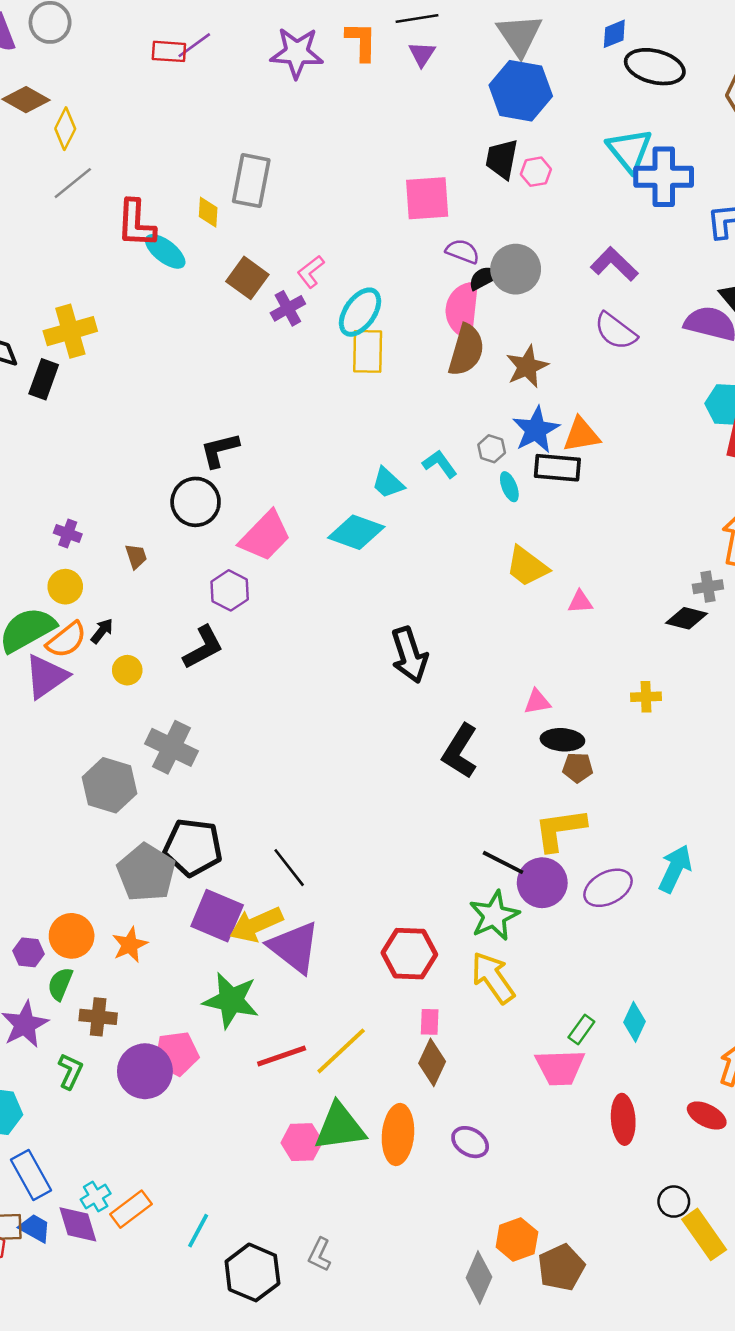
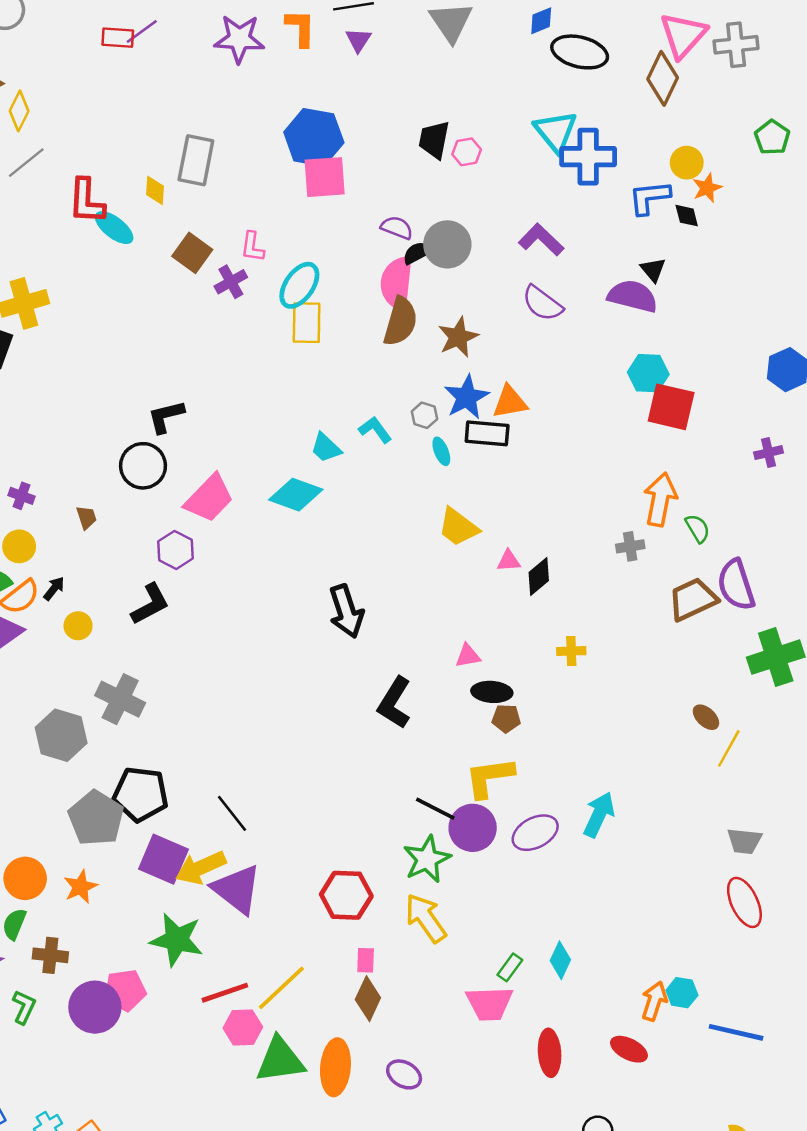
blue hexagon: (521, 91) -> (314, 137), moved
pink square: (427, 198) -> (325, 177), moved
pink L-shape: (311, 272) -> (252, 247), turned -44
black diamond: (686, 618) -> (539, 576), moved, turned -54
pink hexagon: (302, 1142) -> (243, 1028), moved

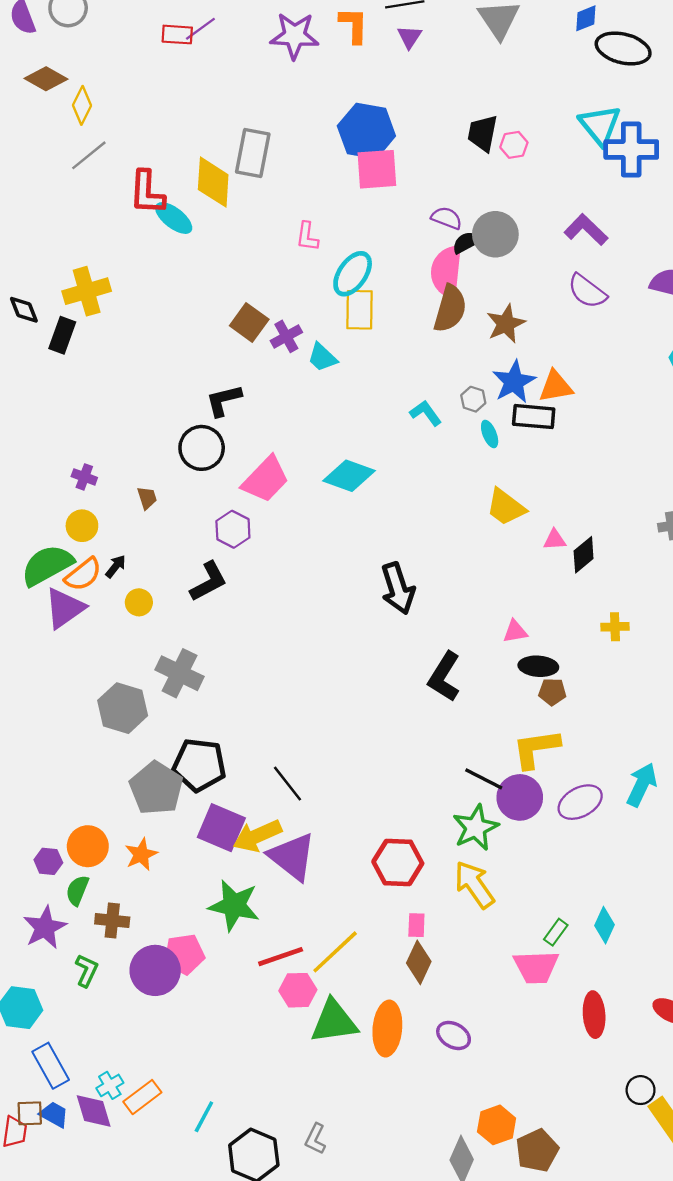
yellow diamond: (155, 190) -> (213, 182), size x1.8
brown square: (192, 253) -> (249, 323), moved
purple cross: (231, 282) -> (286, 336), moved
cyan trapezoid: (326, 448) -> (322, 357), moved

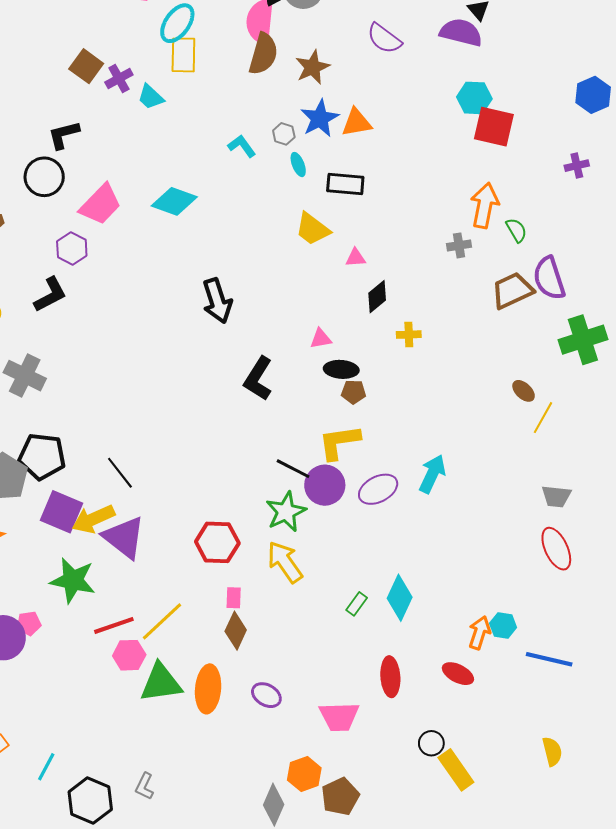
black rectangle: (534, 417) -> (345, 184), moved
black diamond: (584, 555) -> (377, 297), moved
cyan diamond: (605, 925) -> (400, 598), size x1.4
pink pentagon: (184, 954) -> (29, 623), size x0.7
pink trapezoid: (536, 967) -> (339, 717), moved

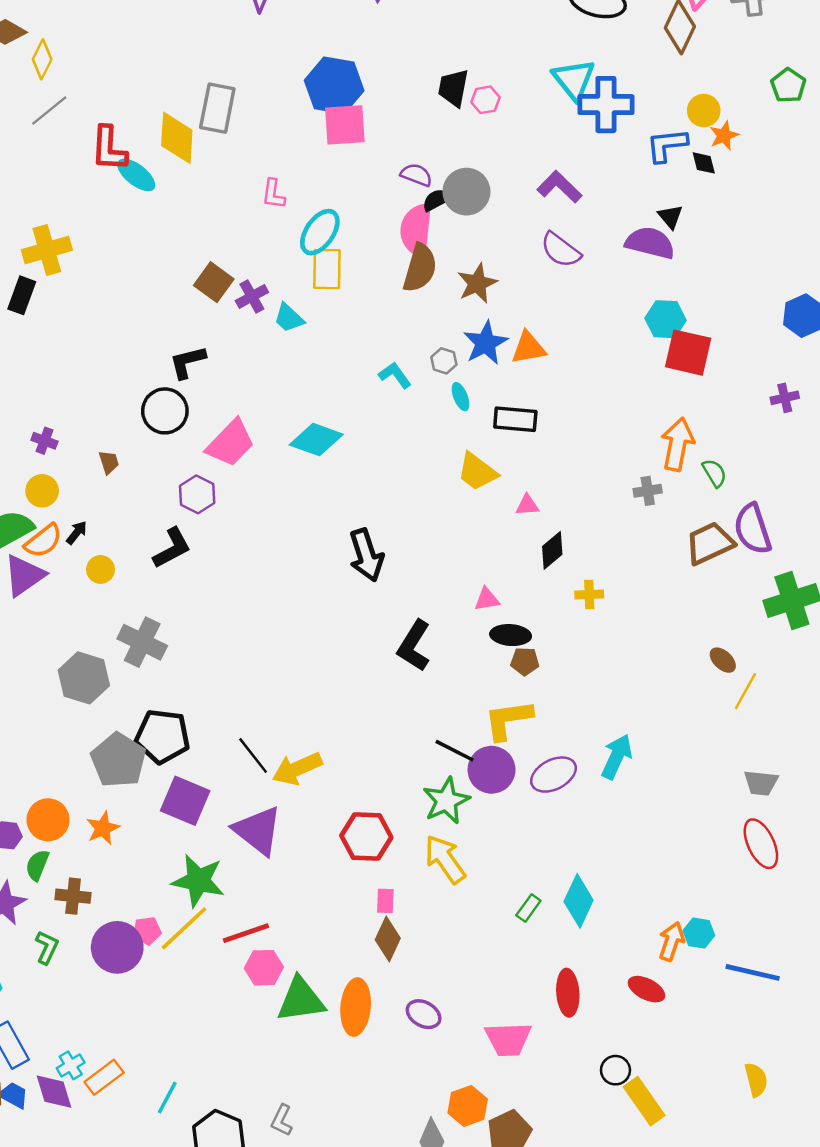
yellow arrow: (93, 519) -> (297, 769), moved
yellow line: (162, 621) -> (184, 928), moved

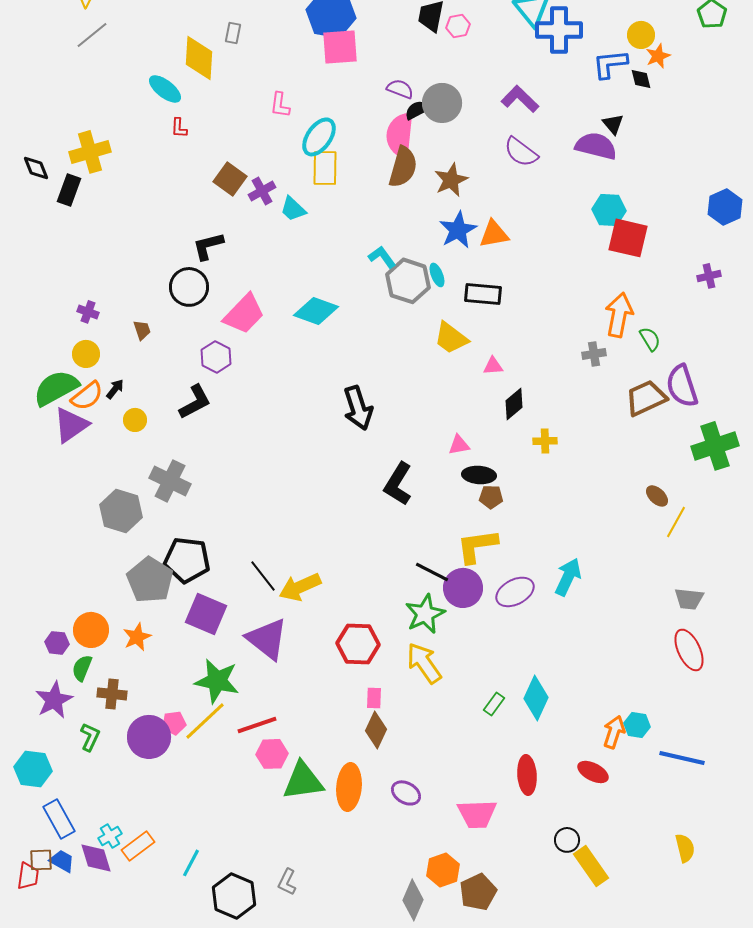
gray rectangle: (217, 108) -> (233, 33), size x0.5
red L-shape: (109, 149) -> (179, 128), moved, size x0.5
gray hexagon: (444, 361) -> (408, 281), moved, size x2.0

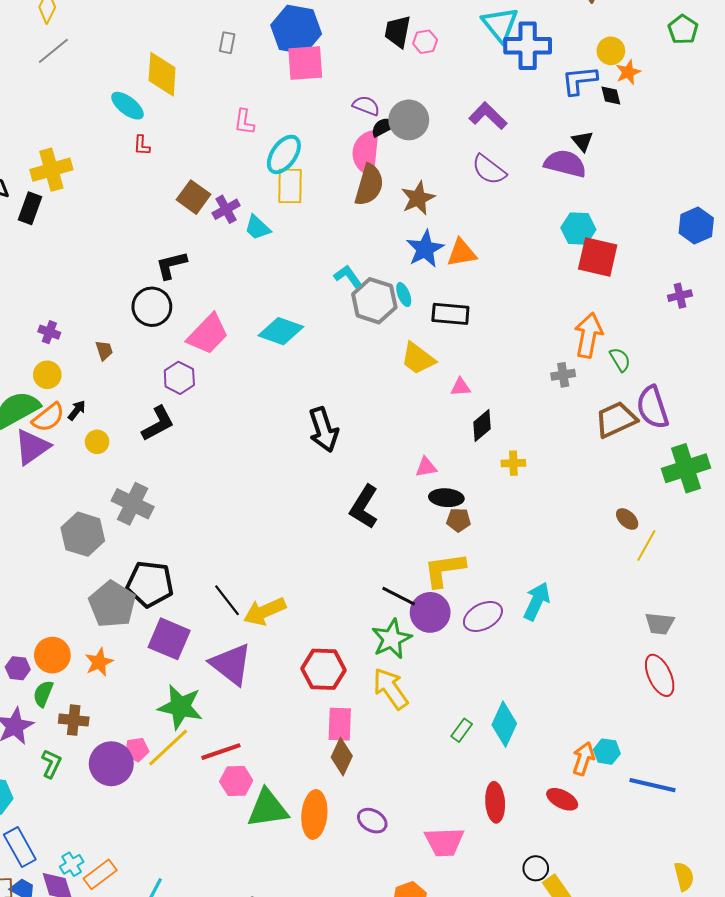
gray rectangle: (233, 33) -> (227, 43), moved
pink rectangle: (374, 698) -> (340, 724), size x1.6
yellow semicircle: (685, 848) -> (684, 876), moved

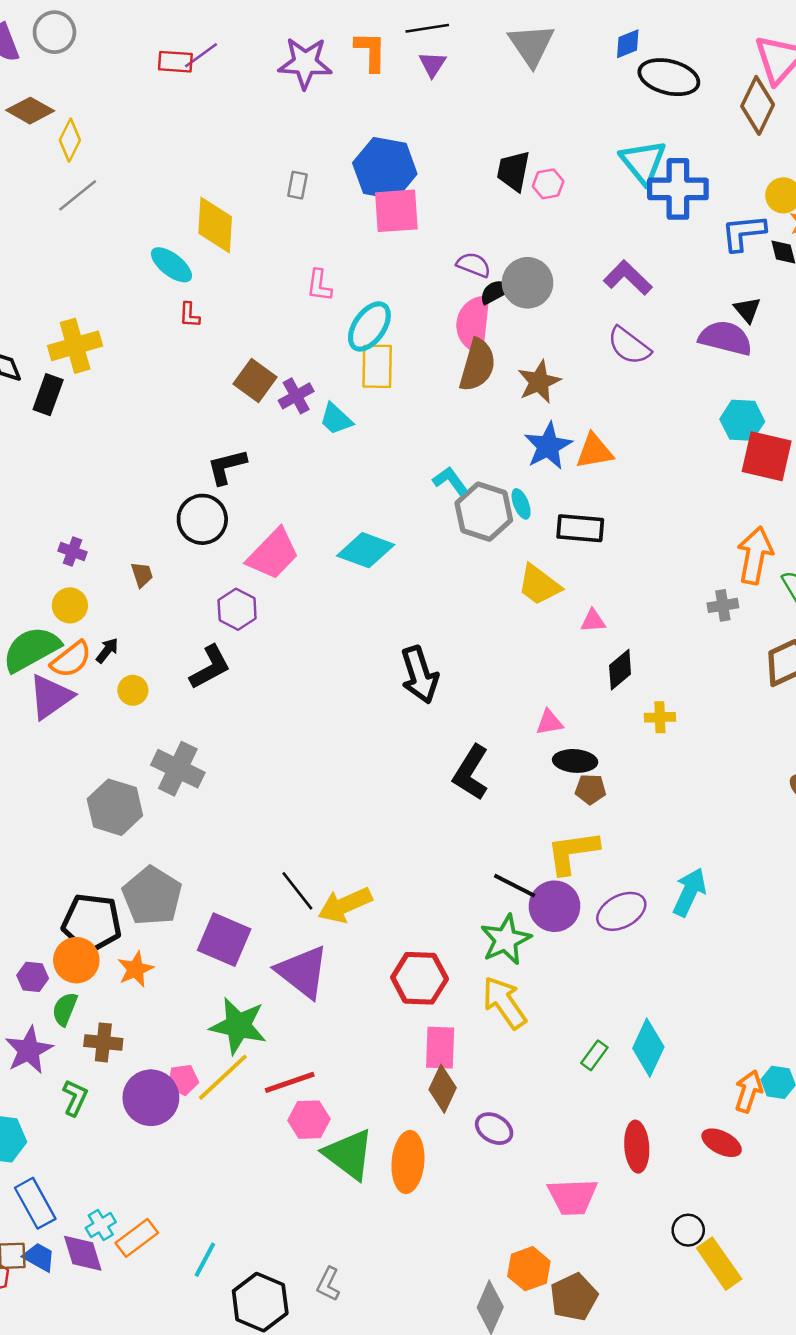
black pentagon: (150, 584) -> (92, 923), moved
green triangle: (268, 808) -> (349, 1154), turned 45
purple ellipse: (372, 821) -> (494, 1129), moved

